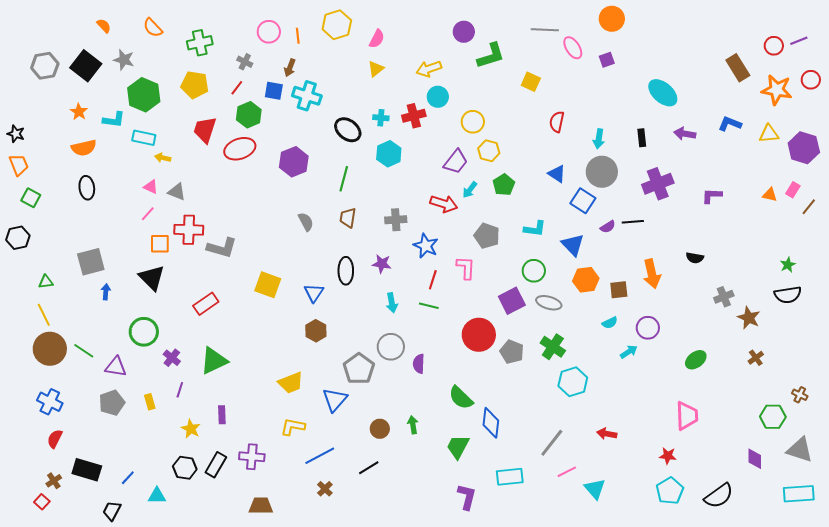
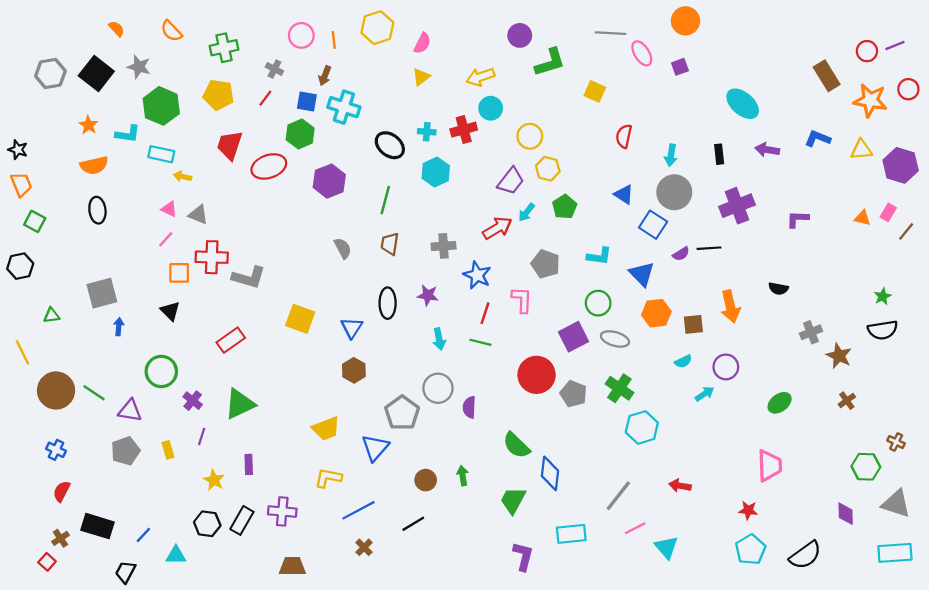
green hexagon: (249, 115) -> (300, 134), moved
red arrow: (444, 204) -> (497, 228), turned -48
black triangle: (152, 278) -> (170, 311), size x0.7
yellow line: (44, 315) -> (22, 352), moved
blue cross: (50, 402) -> (56, 450), size x0.7

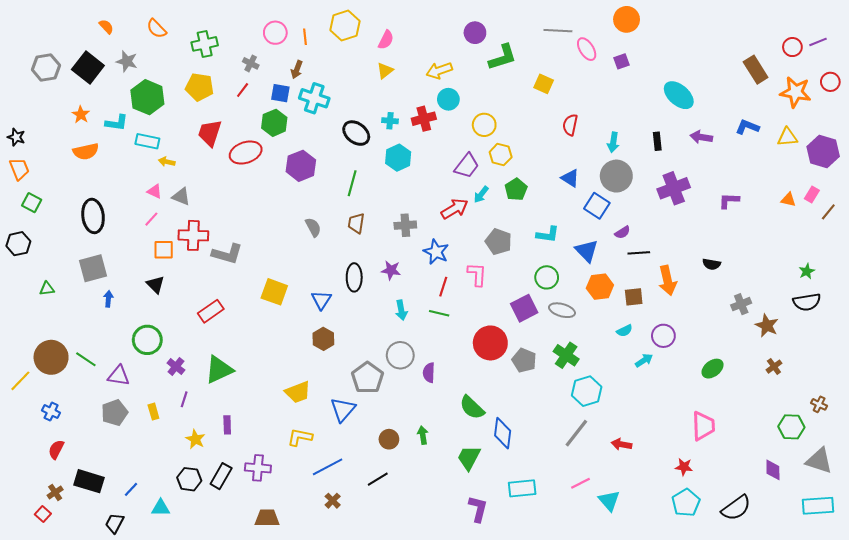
black ellipse: (97, 210) -> (93, 216), moved, size x1.4
black line: (709, 248) -> (639, 253), moved
yellow line: (22, 352) -> (20, 381), moved, turned 70
gray line: (618, 496) -> (576, 433), moved

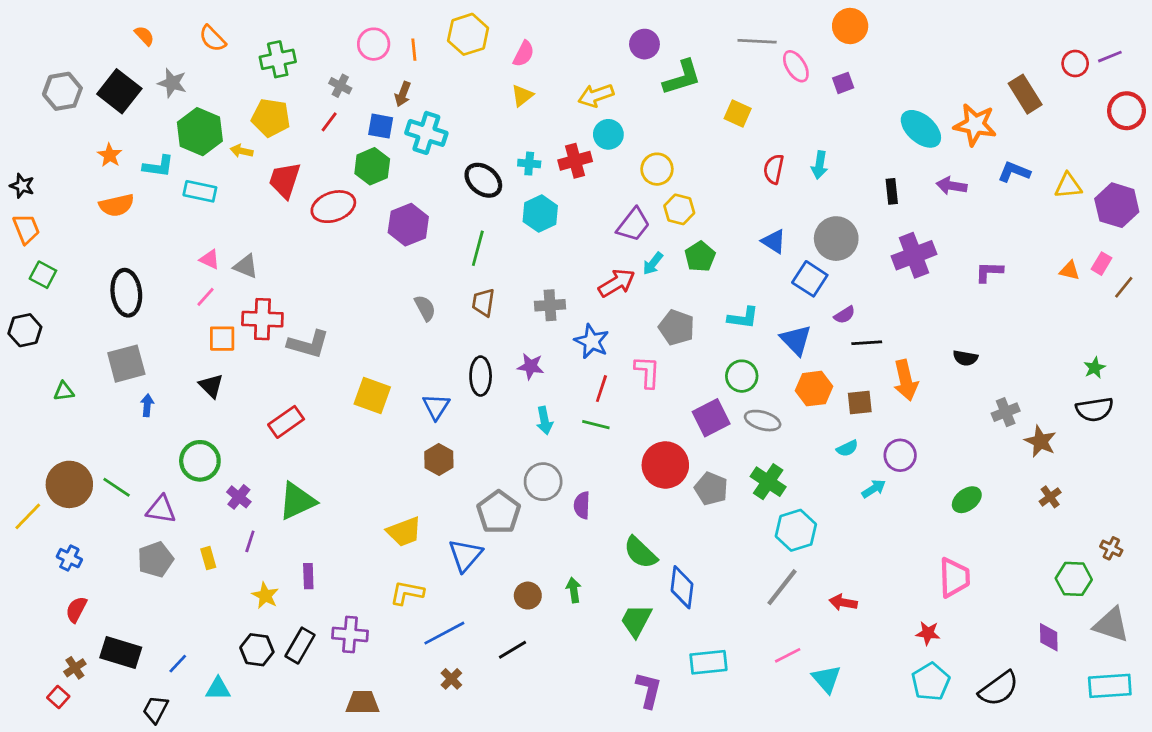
red circle: (830, 82) -> (1127, 111), size x1.4
orange star: (795, 92) -> (975, 125), moved
cyan arrow: (613, 142) -> (820, 165), moved
yellow arrow: (167, 162) -> (242, 151), moved

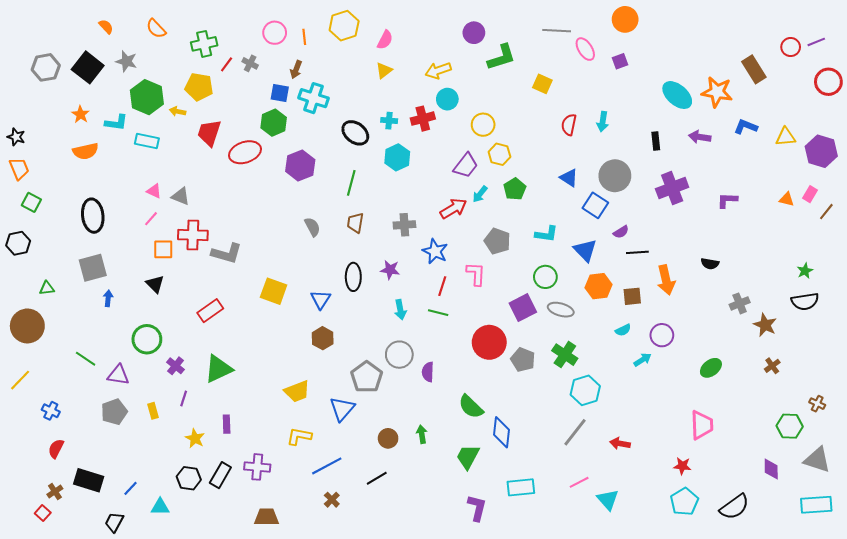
red line: (329, 122) -> (227, 64), moved
brown circle: (69, 484) -> (27, 326), moved

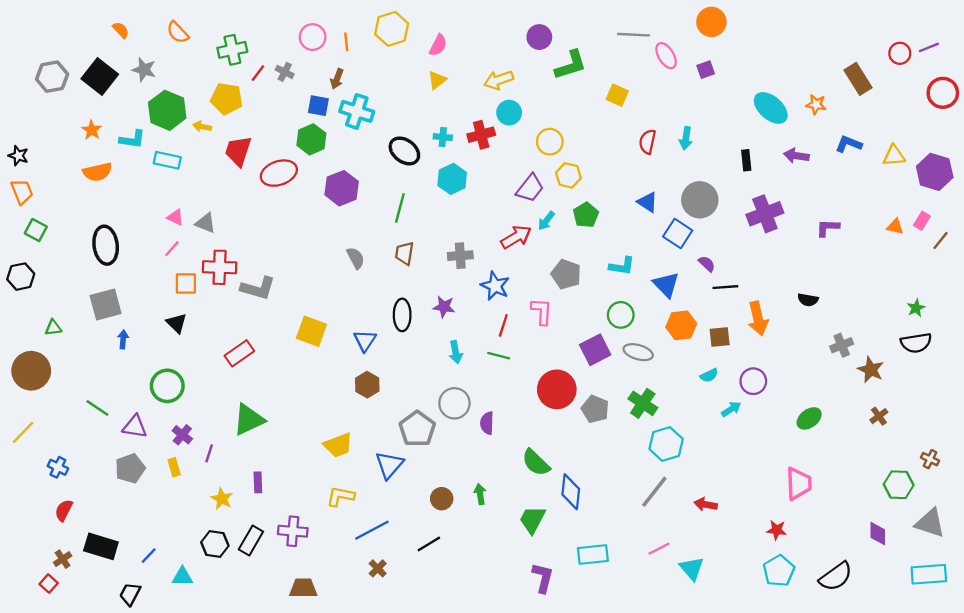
orange star: (717, 92) -> (816, 104), size x0.6
purple semicircle: (621, 232) -> (707, 264), turned -105
purple cross: (176, 366) -> (182, 435), moved

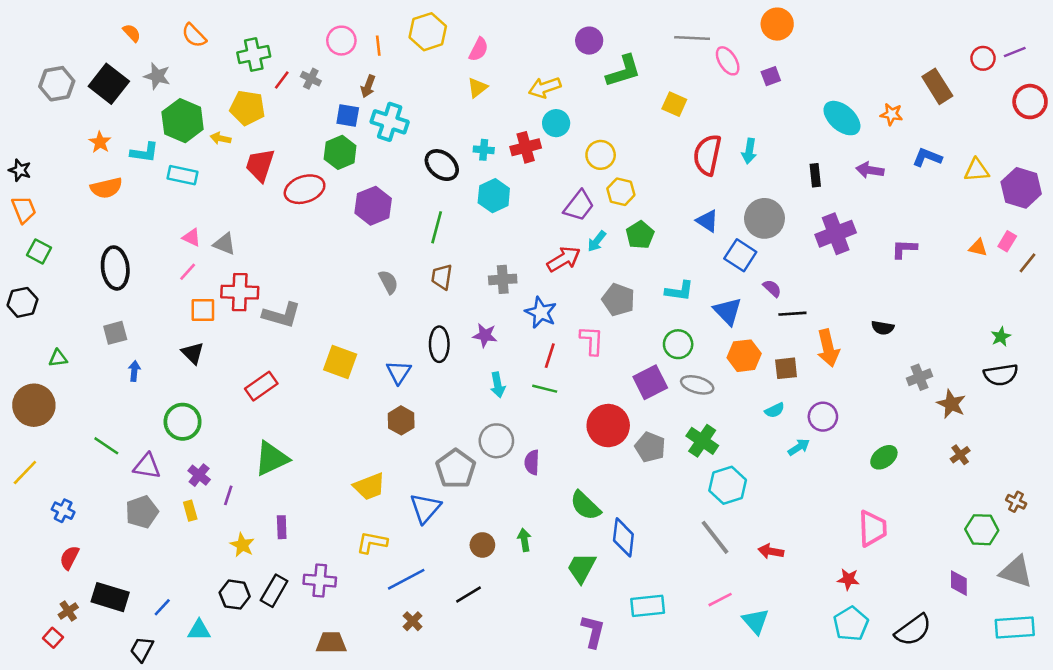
red semicircle: (647, 142) -> (707, 155), size x1.5
gray square: (106, 304) -> (115, 333), size x0.7
gray line: (654, 492) -> (715, 537), turned -76

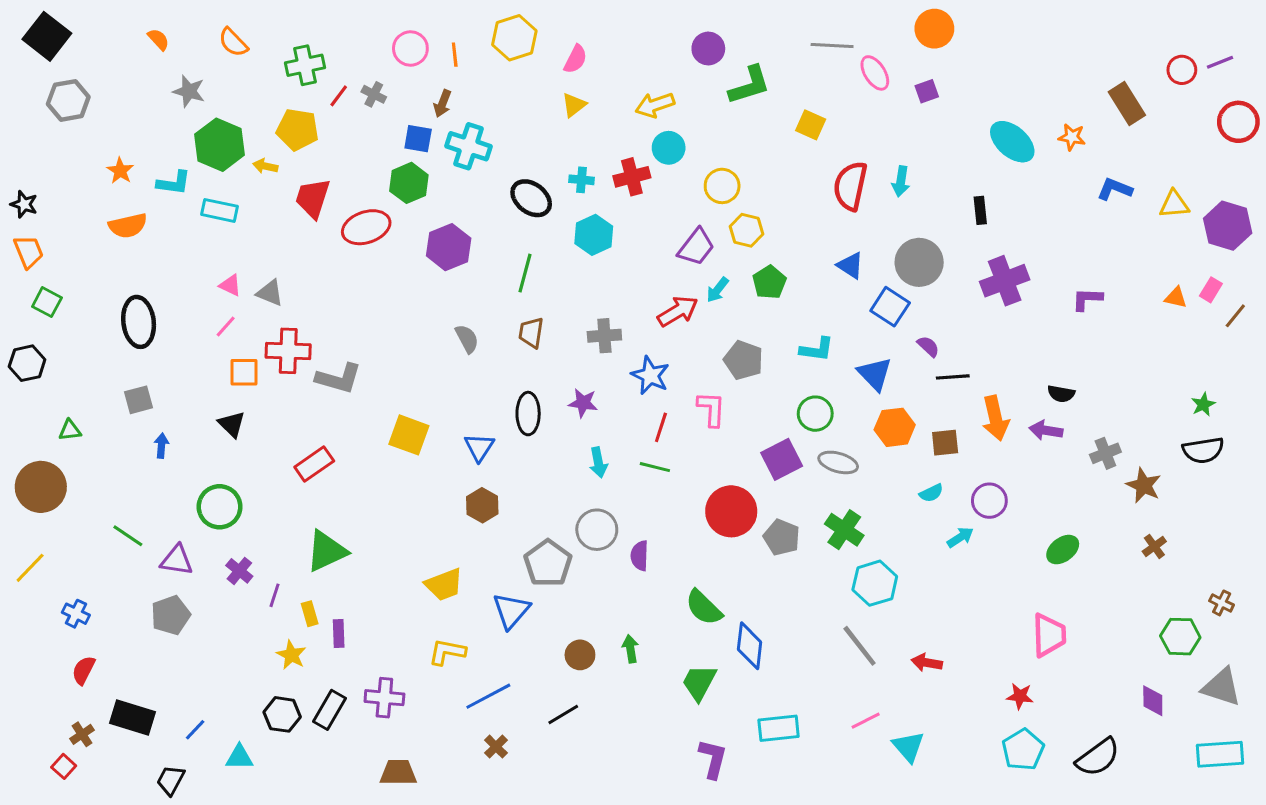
black square: (109, 84) -> (47, 36), moved
purple arrow: (870, 170) -> (1046, 430), moved
yellow rectangle: (190, 511) -> (310, 614), moved

